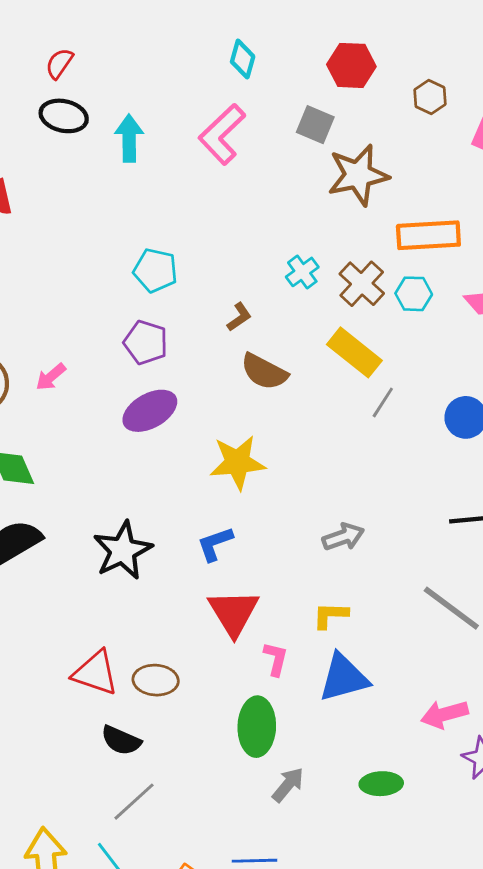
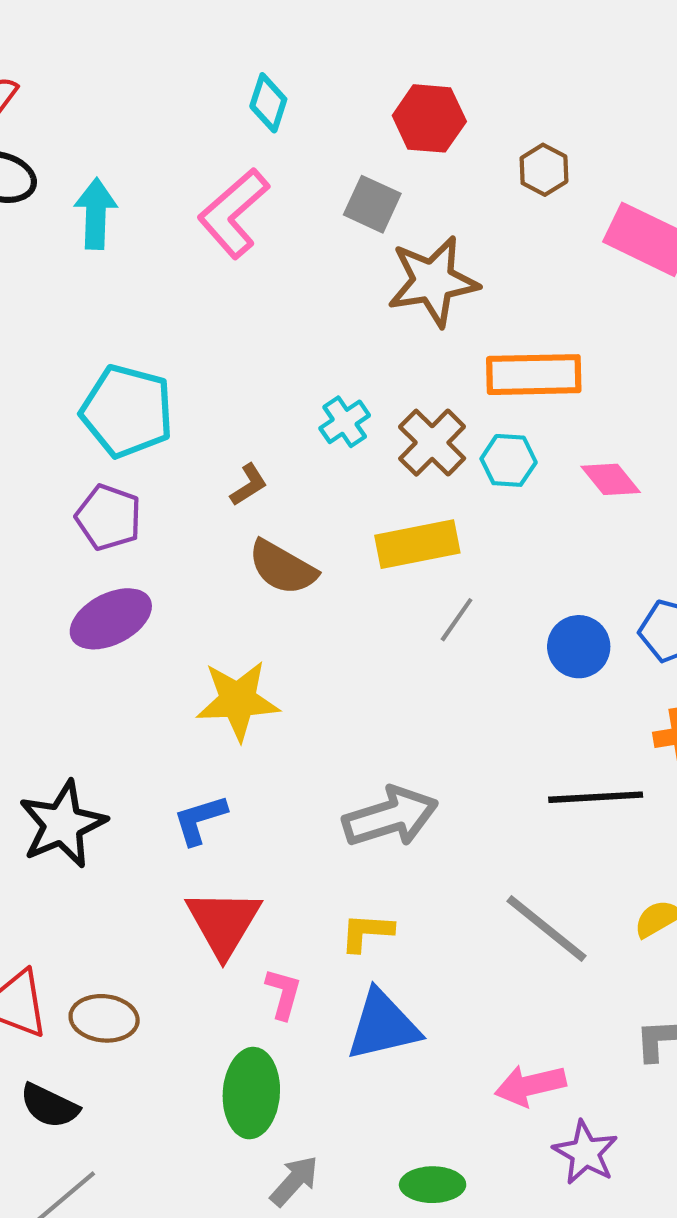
cyan pentagon: (155, 270) -> (127, 411), size x1.4
yellow rectangle: (354, 352) -> (417, 544), turned -52
gray arrow: (343, 537) -> (390, 817), size x1.5

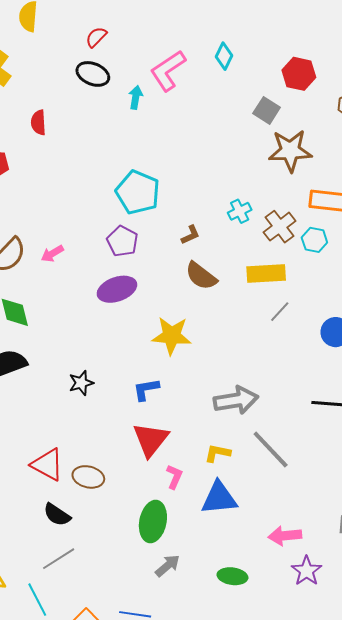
pink L-shape: (233, 213) -> (168, 71), moved
cyan arrow: (96, 214) -> (136, 97), size x0.7
black star: (63, 824) -> (81, 383), size x0.6
gray line: (546, 929) -> (271, 450), moved

